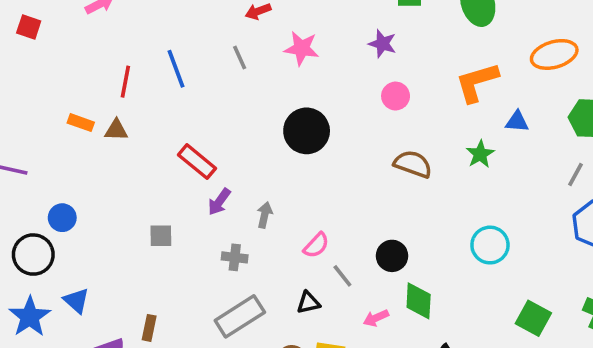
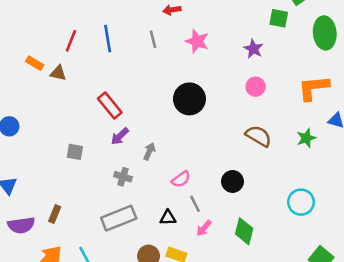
black circle: (392, 256) -> (233, 181), moved
pink arrow: (376, 318) -> (204, 228), moved, turned -36

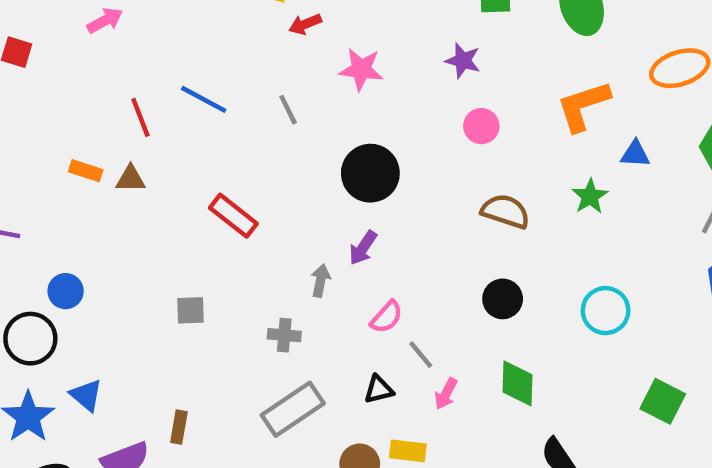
blue line: (108, 39) -> (204, 99), turned -40
gray line: (153, 39) -> (288, 110), moved
red line: (71, 41) -> (140, 117), turned -30
purple arrow: (120, 136) -> (363, 248), moved
black circle: (233, 181) -> (503, 299), moved

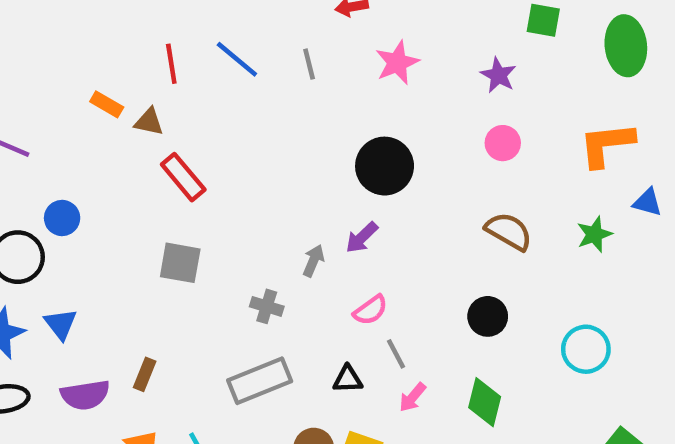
pink star: (361, 69) -> (397, 63), turned 30
gray line: (288, 110) -> (309, 64), moved
red rectangle: (233, 216) -> (183, 177), moved
gray square: (190, 310) -> (180, 263), size x1.4

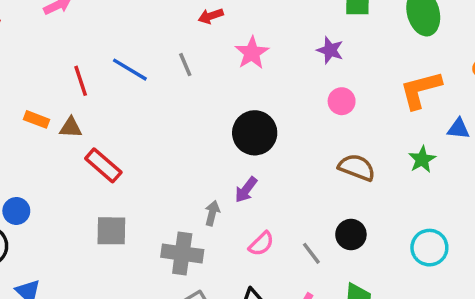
gray cross: (267, 306) -> (182, 253), size x1.6
gray line: (396, 354) -> (311, 253), moved

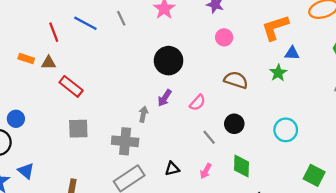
blue triangle: (458, 129) -> (292, 53), moved
pink semicircle: (261, 244) -> (197, 103), moved

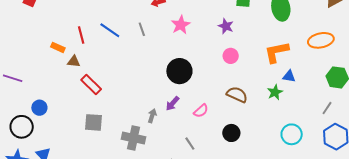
orange rectangle: (26, 59) -> (58, 47), moved
cyan circle: (286, 130) -> (292, 134), moved
gray line: (209, 137) -> (190, 144), moved

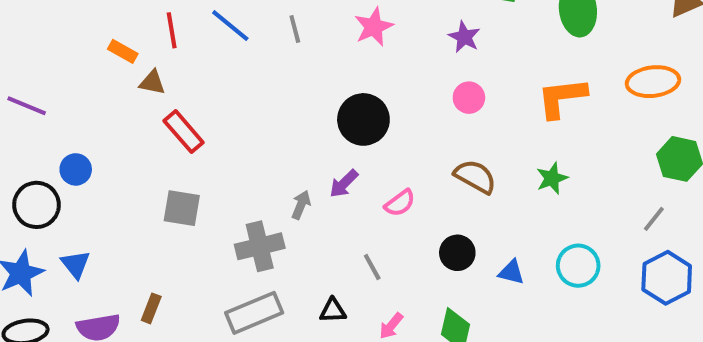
blue triangle: (289, 76) -> (511, 272), moved
gray cross: (133, 138) -> (260, 246), turned -30

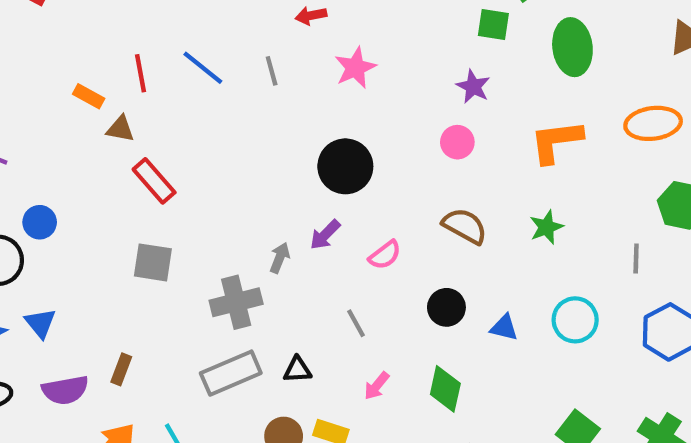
purple star: (464, 37) -> (473, 87), moved
gray line: (654, 219) -> (636, 258), moved, turned -36
black triangle: (333, 311) -> (297, 370), moved

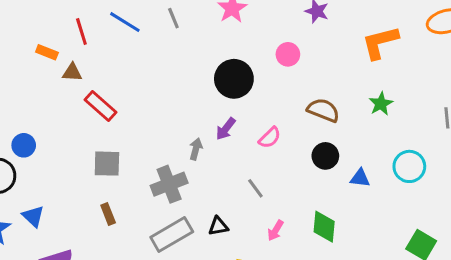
pink circle: (457, 142) -> (288, 54), moved
black circle: (446, 307) -> (325, 156), moved
brown rectangle: (121, 369) -> (108, 214), moved, turned -35

